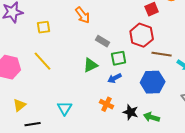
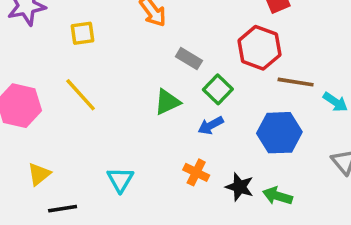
green square: (119, 58) -> (218, 89), turned -35

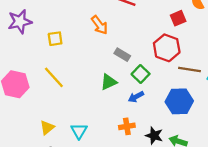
orange cross: (196, 172) -> (127, 126), turned -35
yellow triangle: (39, 174) -> (47, 128), moved

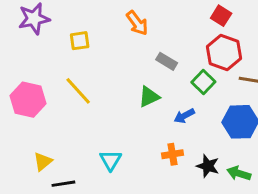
red square: (178, 18) -> (221, 16), moved, turned -35
green square: (141, 74) -> (203, 82), moved
yellow triangle: (47, 128) -> (43, 162), moved

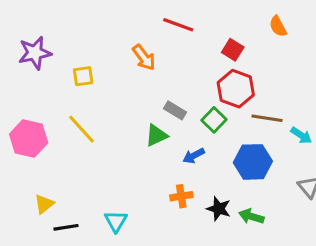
gray rectangle: (167, 61) -> (175, 110), moved
cyan triangle: (111, 160) -> (116, 221), moved

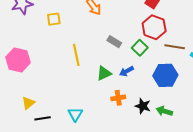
yellow line: (82, 129) -> (76, 55), moved, turned 30
green triangle: (156, 135) -> (104, 73), moved

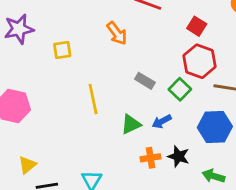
black star: (143, 106) -> (178, 156), moved

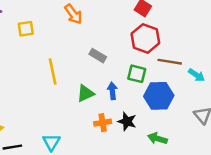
green square: (180, 89) -> (137, 74), moved, turned -30
blue arrow: (162, 121) -> (112, 91), turned 112

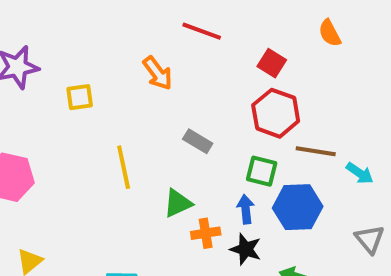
blue arrow: (112, 91) -> (246, 209), moved
orange cross: (103, 123) -> (206, 233), moved

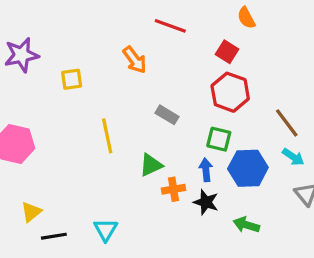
orange semicircle: (330, 33) -> (246, 18), moved
brown line: (316, 151) -> (287, 123), moved, turned 44
cyan arrow: (360, 173) -> (293, 157), moved

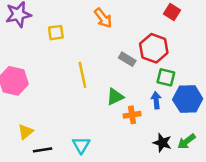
red hexagon: (230, 92) -> (154, 48), moved
black star: (206, 202) -> (162, 143), moved
green arrow: (246, 225) -> (186, 141), turned -54

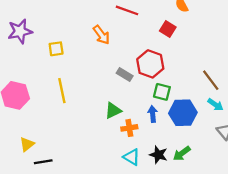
yellow line: (82, 75) -> (62, 91), moved
cyan triangle: (81, 145) -> (132, 157), moved, turned -30

